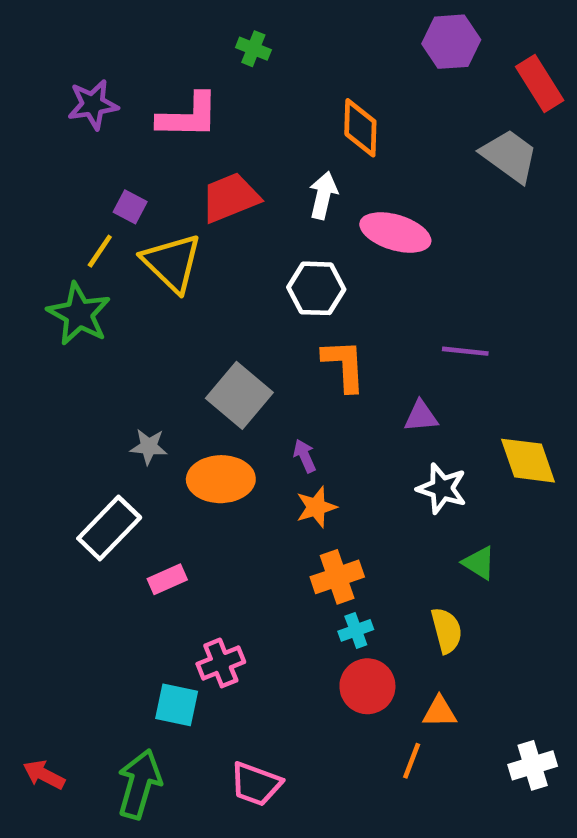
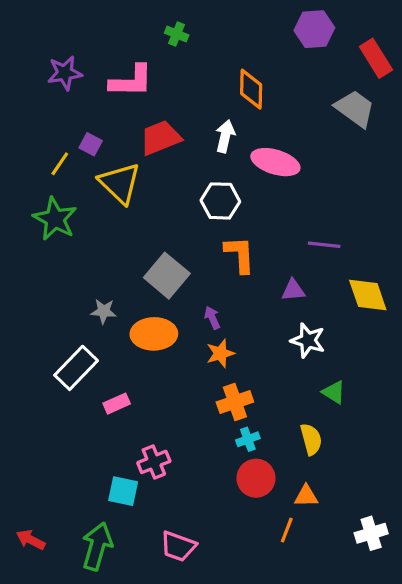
yellow line: (100, 251) -> (60, 164), moved
yellow diamond: (528, 461) -> (368, 295), moved

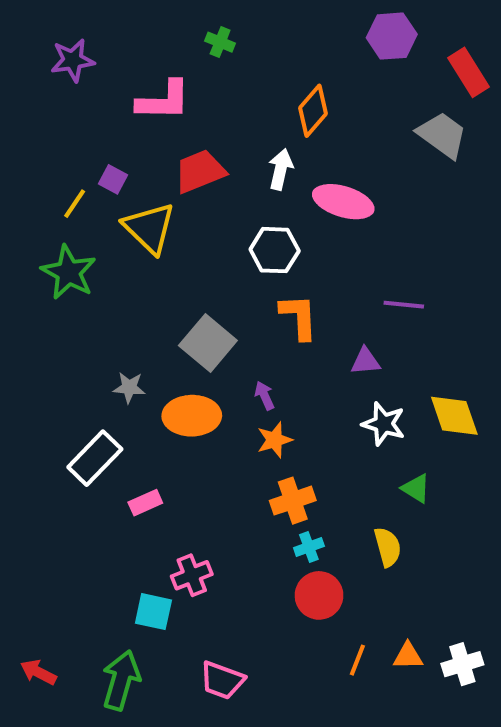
purple star: (65, 73) -> (73, 60), moved
orange diamond: (251, 89) -> (313, 111), turned 39
yellow diamond: (368, 295) -> (454, 416), moved
orange triangle: (306, 496) -> (408, 656), moved

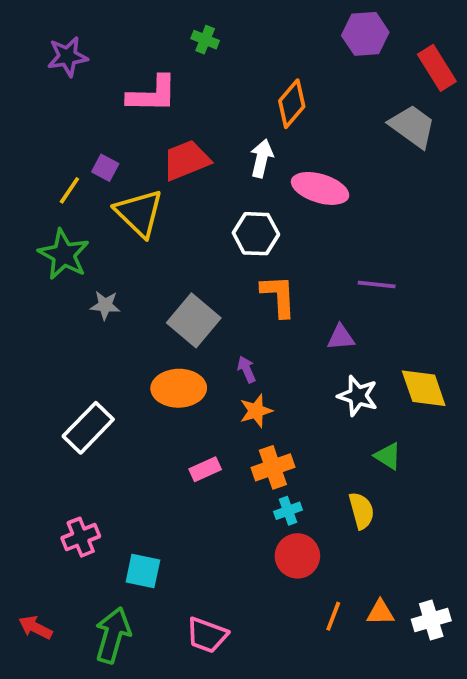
gray star: (129, 387) -> (105, 305), moved
pink rectangle: (145, 503) -> (205, 469), moved
pink cross: (192, 575) -> (81, 537), moved

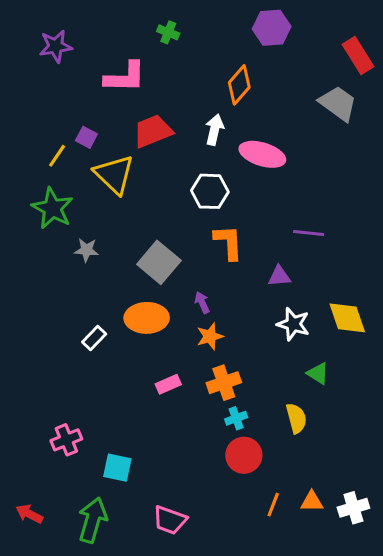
purple hexagon: (365, 34) -> (272, 28), moved
white rectangle: (88, 428) -> (94, 338), moved, size x0.6

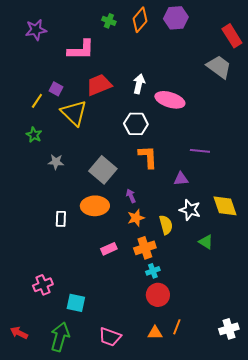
orange diamond: (239, 85) -> (140, 20), moved
green star: (52, 208) -> (34, 135), size x0.6
white rectangle: (94, 338) -> (61, 219), turned -42
yellow semicircle: (296, 418) -> (166, 225), moved
orange triangle: (312, 502) -> (155, 333), moved

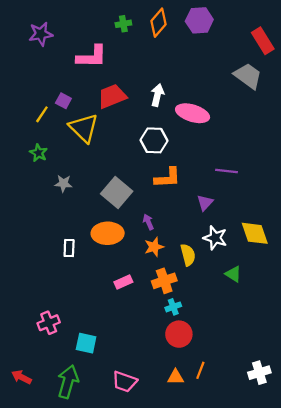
green cross: (109, 21) -> (123, 24), turned -32
orange L-shape: (148, 157) -> (168, 178), turned 90
purple triangle: (181, 179) -> (205, 203), turned -42

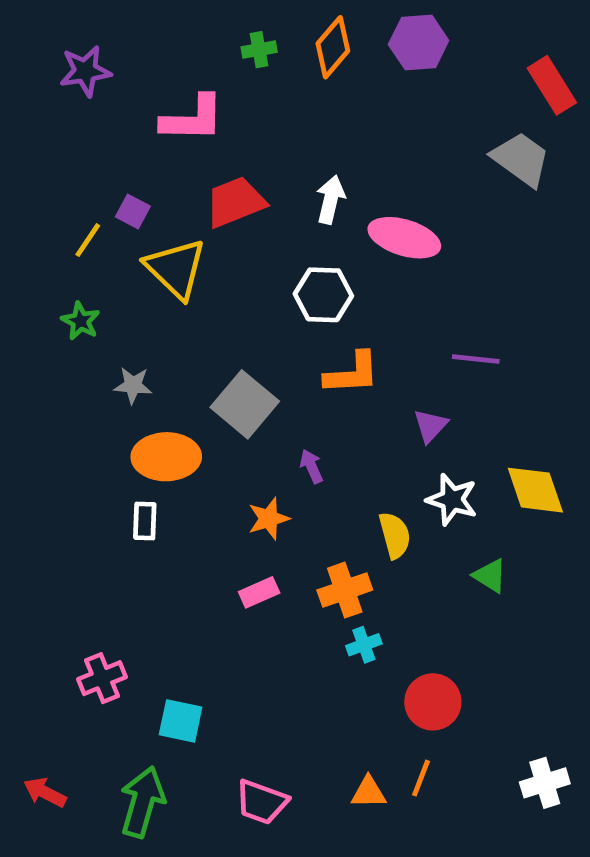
orange ellipse: (108, 233) -> (166, 457), moved
orange star: (154, 247) -> (269, 519), moved
red circle: (179, 334) -> (433, 702), moved

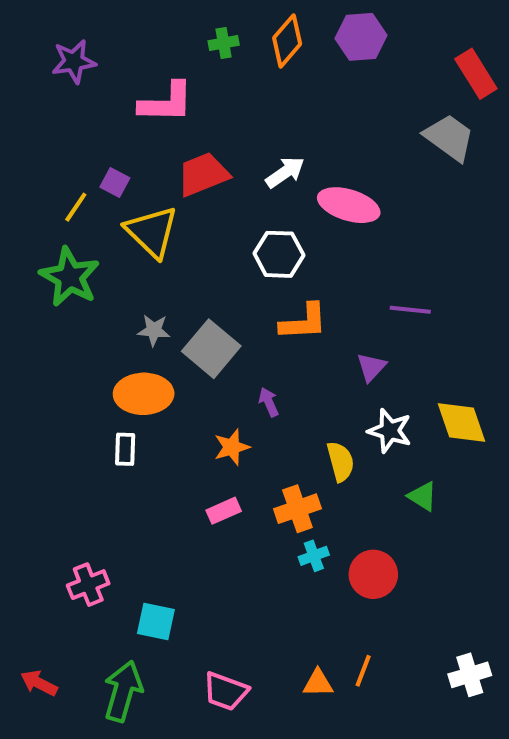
white arrow: (331, 200) -> (285, 172), turned 42
green star: (81, 321) -> (70, 277), size x1.8
gray star: (133, 385) -> (154, 330), moved
red circle: (433, 702) -> (373, 574), moved

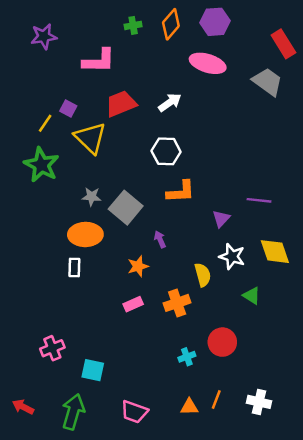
pink ellipse: (349, 205) -> (208, 63), moved
purple line: (410, 310) -> (259, 200), moved
cyan cross: (314, 556) -> (187, 357), moved
white cross: (470, 675) -> (259, 402), moved, turned 30

